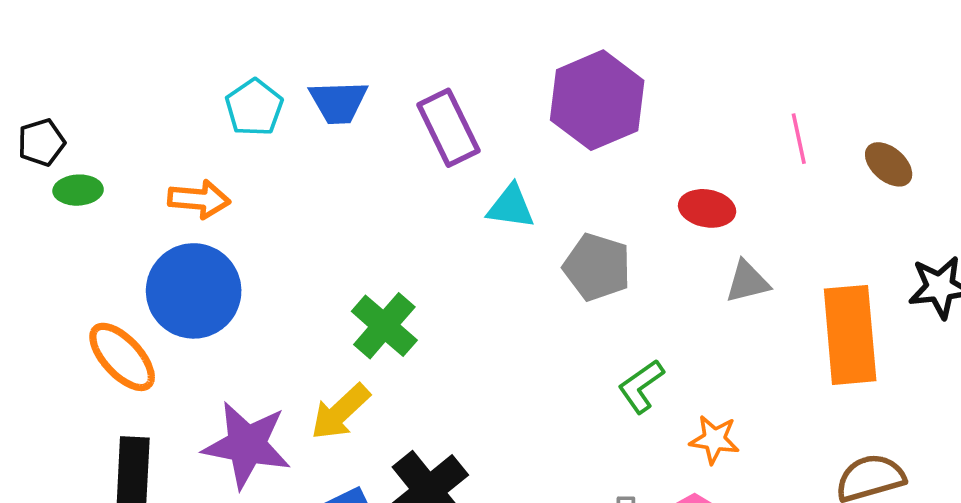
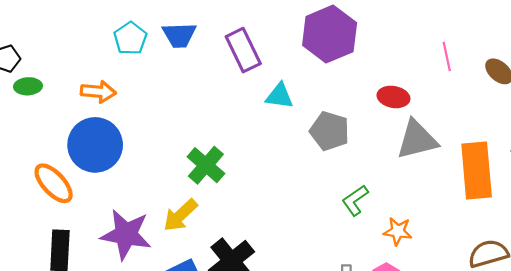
gray triangle: (747, 282) -> (417, 140), size x1.6

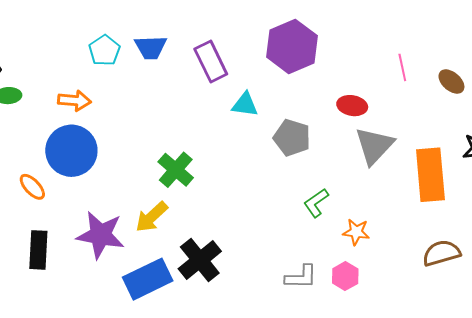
gray triangle: (417, 140) -> (374, 146), turned -33
orange ellipse: (54, 183) -> (32, 187), size x0.7

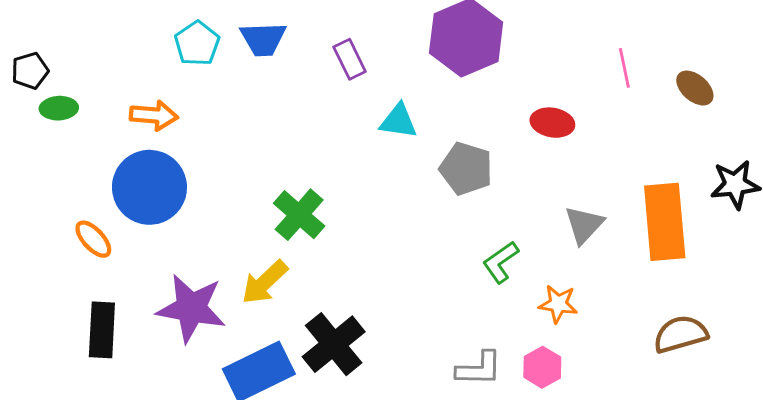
purple rectangle: (211, 61) -> (350, 59), size x0.7
gray triangle: (374, 146) -> (584, 225), moved, size x0.7

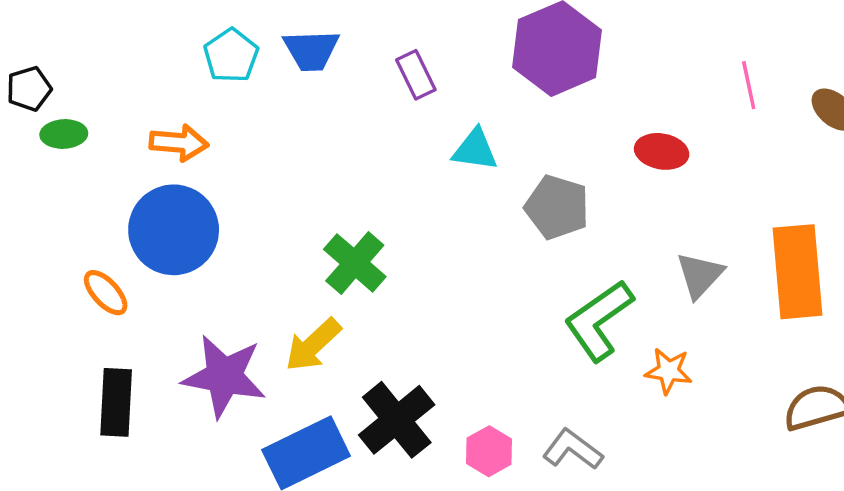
green L-shape: (501, 262) -> (599, 320), size x1.6
pink hexagon: (542, 367) -> (489, 451), moved
gray L-shape: (479, 369) -> (573, 449), turned -144

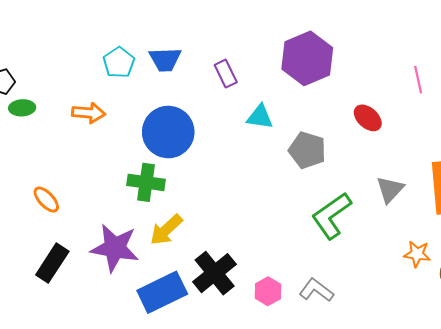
red ellipse: (662, 151) -> (368, 118), turned 32
blue circle: (174, 230) -> (168, 132), moved
green cross: (355, 263) -> (146, 182), moved, turned -33
orange star: (669, 371) -> (417, 254), moved
black rectangle: (116, 402) -> (52, 263), turned 30

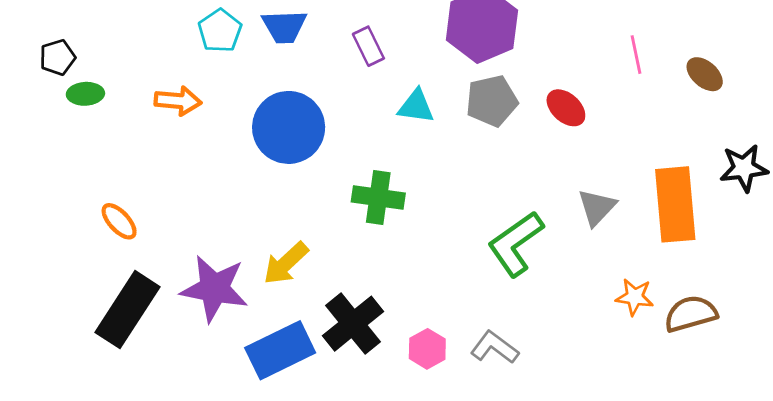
gray pentagon: (307, 150) -> (492, 101), moved, turned -30
green cross: (146, 182) -> (378, 197), moved
black rectangle: (52, 263) -> (127, 310), size x1.4

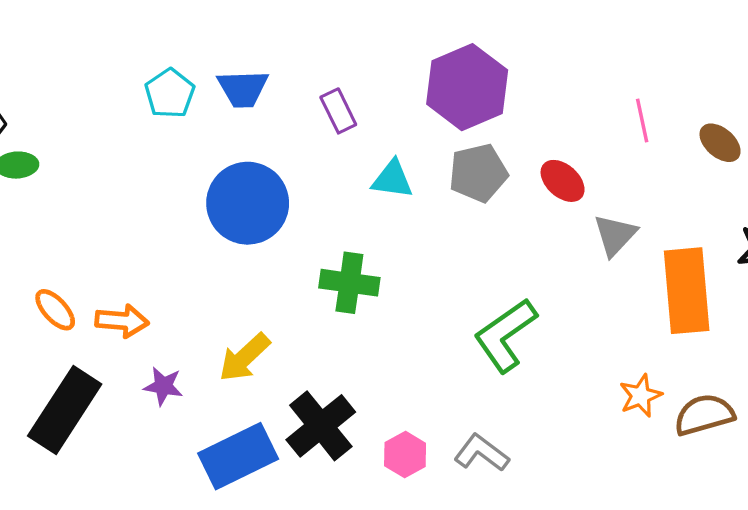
orange arrow: (178, 101) -> (122, 321), moved
gray triangle: (597, 207) -> (615, 235), moved
purple star: (214, 289) -> (163, 386), size x0.5
orange star: (635, 297) -> (641, 396), turned -30

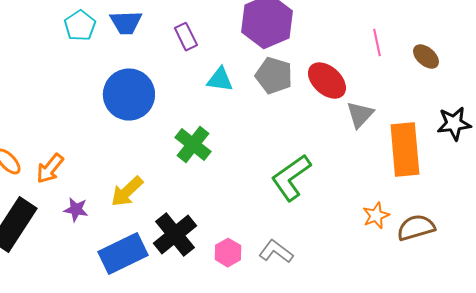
gray pentagon: (478, 173) -> (274, 76), turned 30
red ellipse: (563, 181) -> (327, 81), size x1.4
green cross: (349, 283) -> (193, 145), turned 30
orange arrow: (122, 321) -> (50, 169), turned 124

